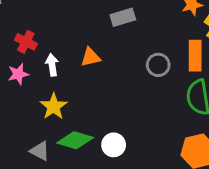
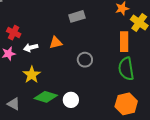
white arrow: (52, 65) -> (31, 48), turned -96
gray circle: (158, 65) -> (85, 60), moved
gray triangle: (40, 151) -> (14, 104), moved

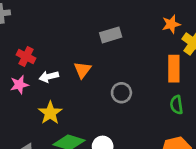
orange triangle: (56, 43) -> (82, 70), turned -40
green semicircle: (126, 69) -> (176, 105), size x0.6

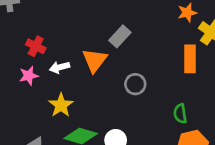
gray rectangle: (111, 35) -> (120, 36), moved, turned -30
orange triangle: (82, 70) -> (95, 60), size x1.4
green semicircle: (176, 105) -> (180, 114), moved

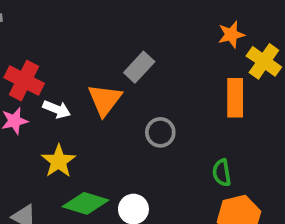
red cross: (36, 46) -> (24, 81), size x1.4
white arrow: (60, 67) -> (57, 109), turned -144

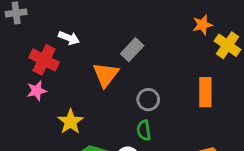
orange rectangle: (235, 98) -> (205, 92), moved
white arrow: (57, 109) -> (69, 38), moved
green semicircle: (222, 173) -> (144, 130), moved

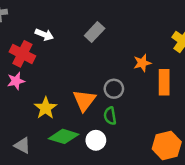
orange star: (203, 25) -> (142, 63), moved
gray rectangle: (132, 50) -> (95, 32), moved
orange triangle: (106, 75) -> (84, 100), moved

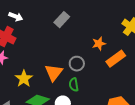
white arrow: (44, 35) -> (16, 17), moved
orange rectangle: (164, 82) -> (116, 59), turned 54

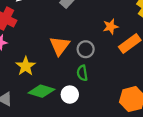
orange triangle: (54, 73) -> (60, 46), moved

